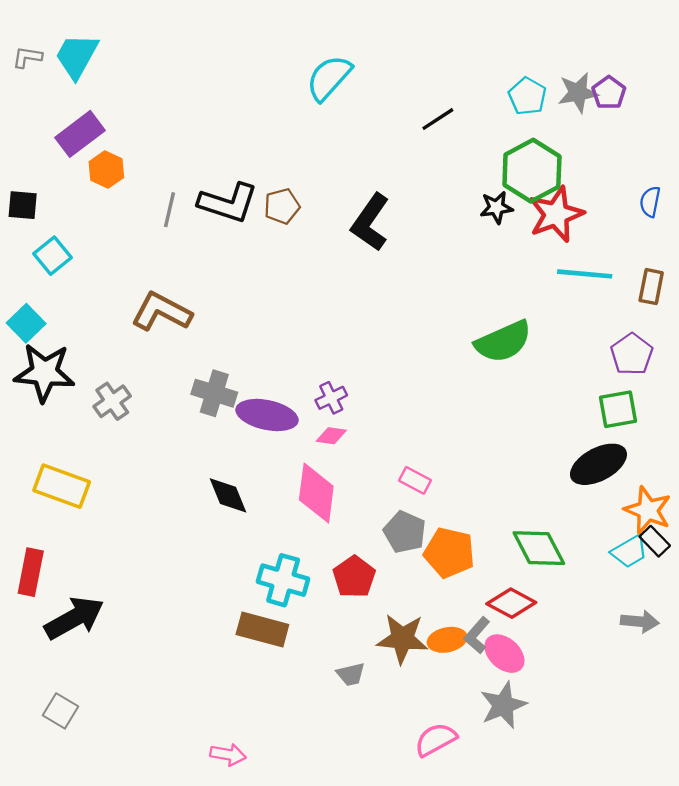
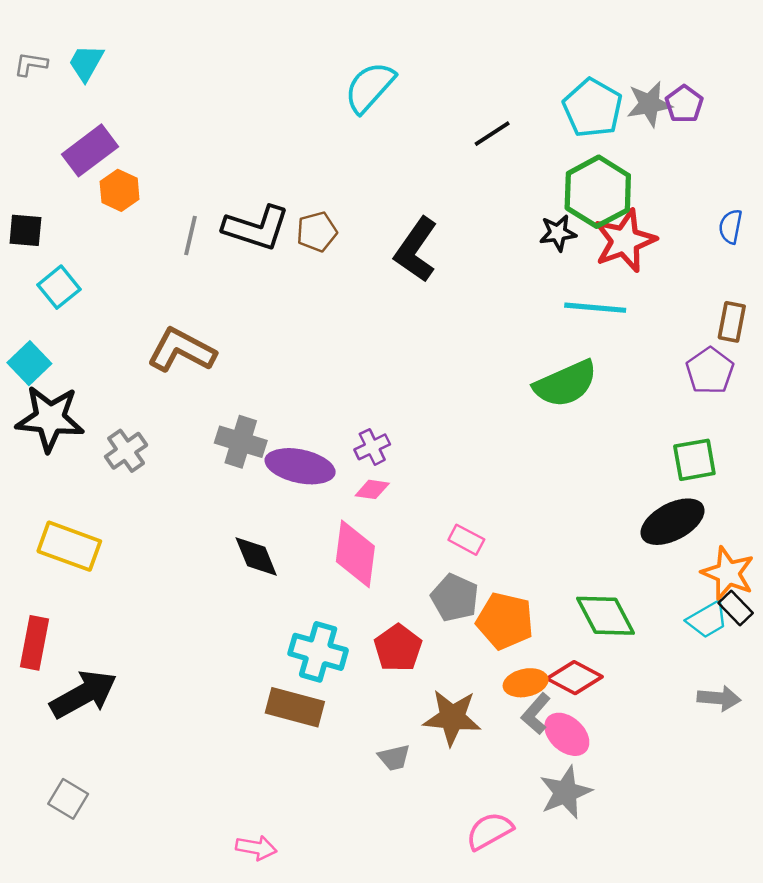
cyan trapezoid: (77, 56) -> (86, 63), size x0.7
cyan pentagon: (527, 96) -> (593, 108), size x1.4
cyan line: (585, 274) -> (595, 308), moved
purple pentagon: (632, 354) -> (710, 371), moved
orange ellipse: (447, 640) -> (526, 683), moved

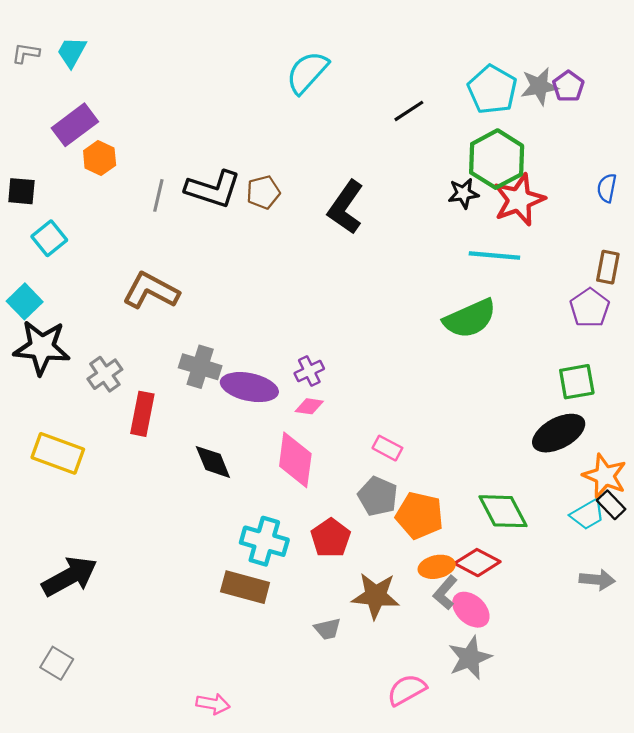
red rectangle: (35, 643) -> (142, 414), moved

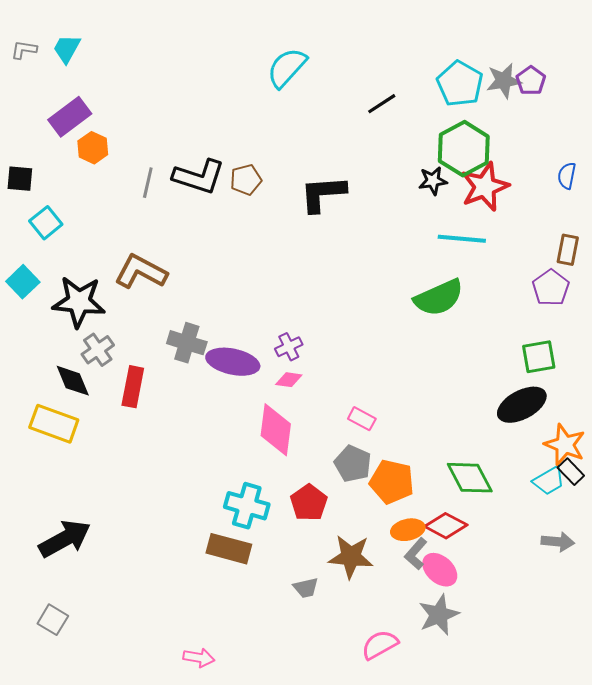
black L-shape: (346, 207) -> (323, 194), turned 51
black star: (42, 347) -> (79, 302), moved
black diamond: (213, 462) -> (73, 381), moved

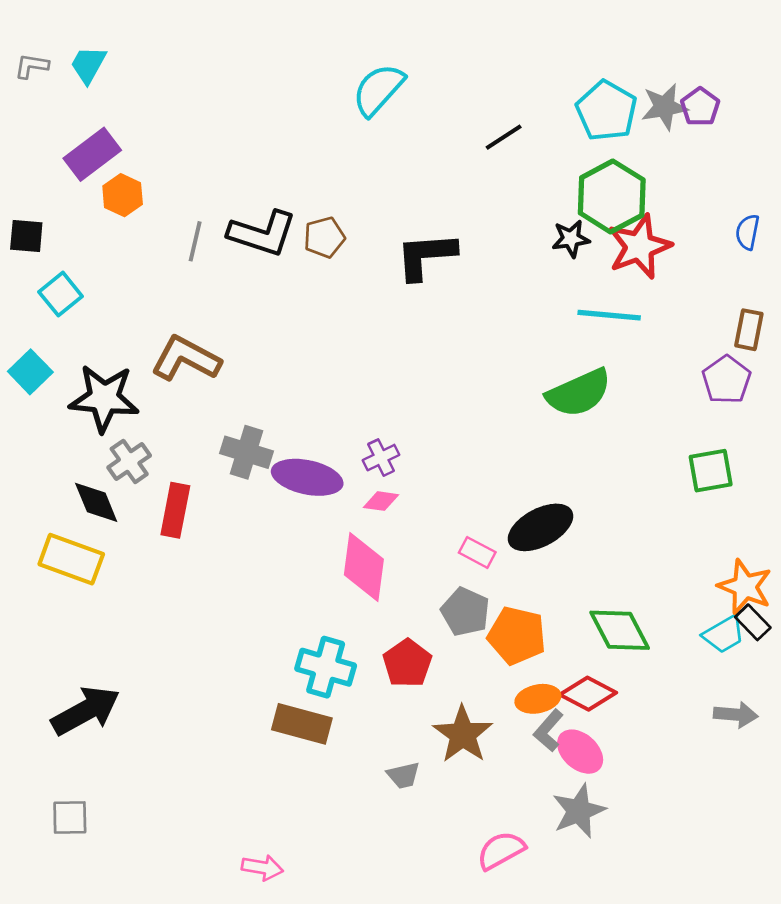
black ellipse: (522, 405) -> (541, 527), moved
brown star: (351, 557) -> (463, 734), turned 30
gray square: (53, 620) -> (70, 817), turned -32

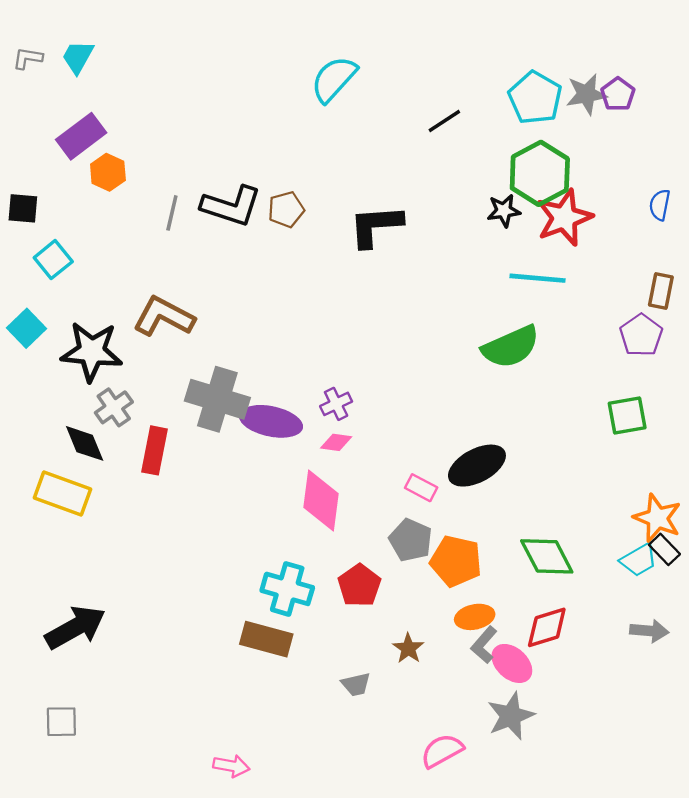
gray cross: (247, 452) -> (217, 399), size x1.4
red diamond: (588, 694) -> (547, 627), moved, turned -45
brown star: (463, 734) -> (408, 648), size x0.6

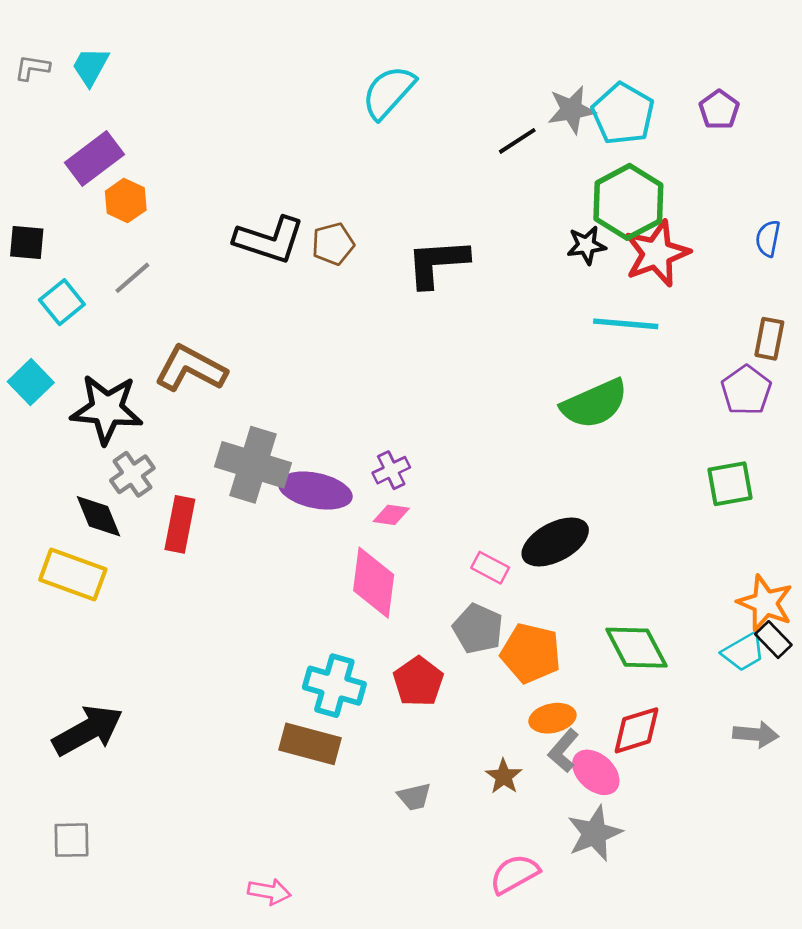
gray star: (586, 94) -> (571, 110), moved
gray line: (172, 213) -> (132, 278), moved, turned 36
brown star: (408, 648) -> (504, 776), moved

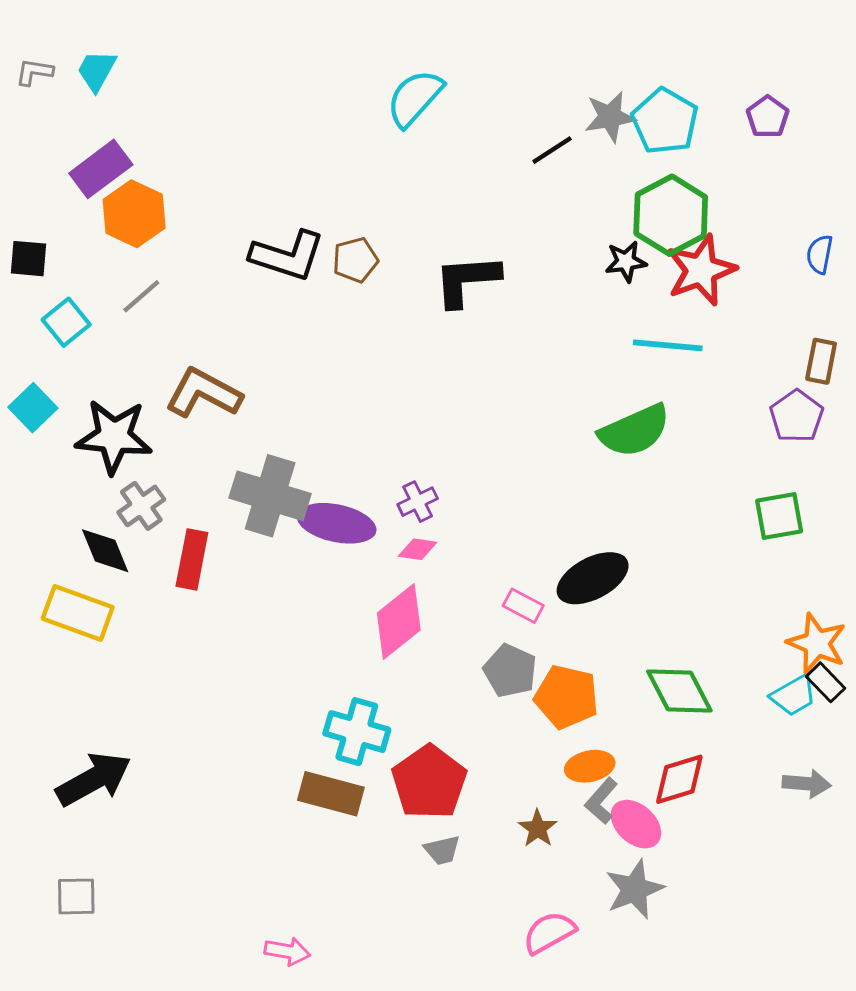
orange hexagon: (126, 201) -> (134, 214), size x1.4
pink diamond: (374, 583) -> (399, 622), turned 44
red pentagon: (418, 682) -> (429, 782), moved, size x1.4

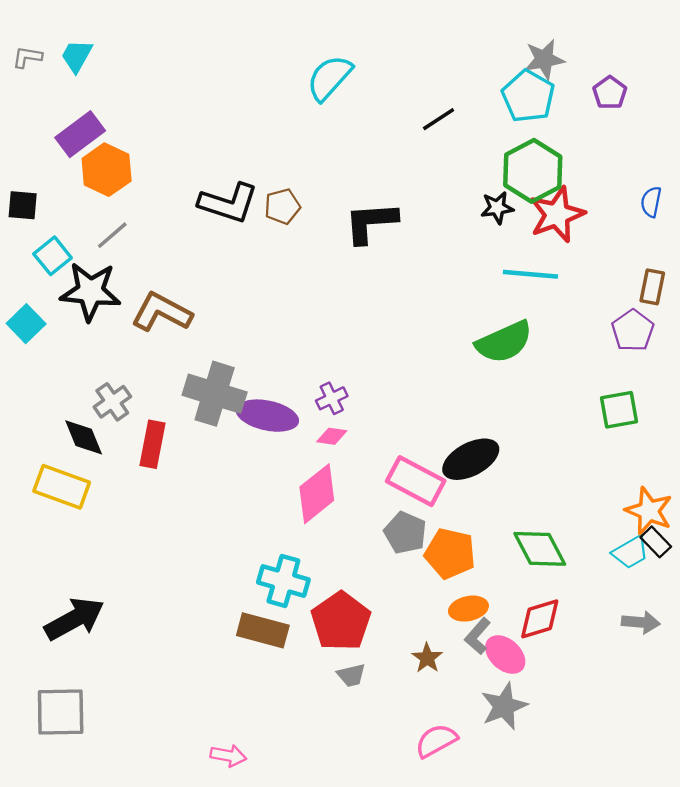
gray star: (610, 117) -> (544, 59), moved
black star: (114, 436) -> (90, 291), moved
pink rectangle: (523, 606) -> (416, 481), size x1.8
gray square: (76, 896) -> (61, 712), size x1.6

